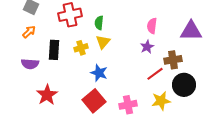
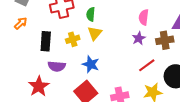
brown cross: (173, 60) -> (165, 40), moved
purple semicircle: (30, 64) -> (57, 66), moved

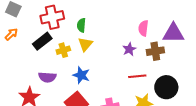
pink semicircle: (144, 17) -> (143, 28), moved
black rectangle: (46, 41) -> (42, 41), moved, turned 48
red line: (147, 65) -> (137, 76), turned 30

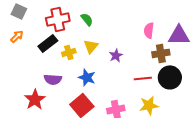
green semicircle: (81, 25) -> (87, 19), moved, turned 136
purple star: (129, 49) -> (116, 55), moved
black circle: (166, 87) -> (170, 77), moved

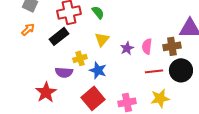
pink semicircle: (149, 30) -> (147, 46), moved
yellow cross: (69, 52) -> (80, 58), moved

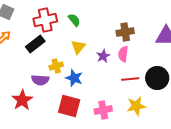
brown cross: (172, 46) -> (125, 32), moved
red square: (93, 98) -> (69, 106), turned -35

